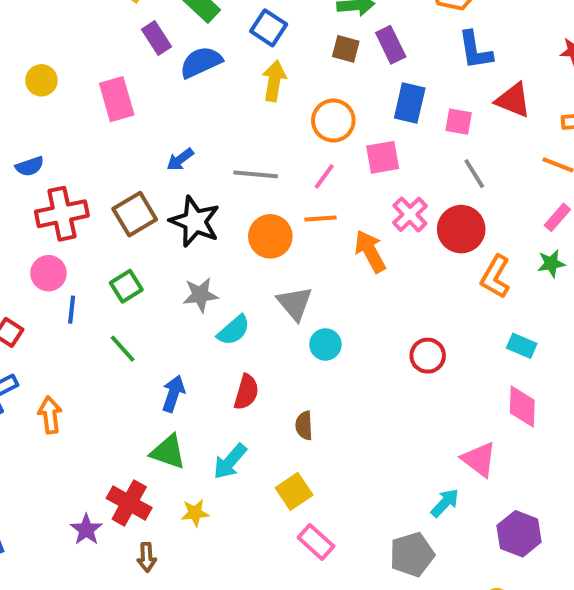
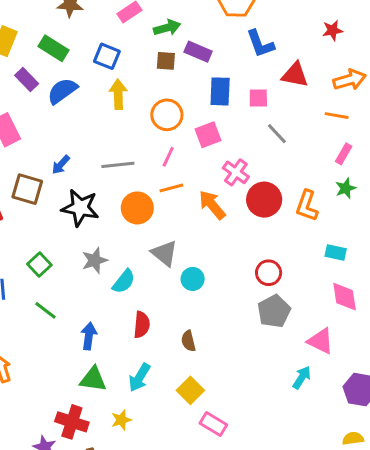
purple rectangle: (391, 45) -> (198, 52), turned -30
brown square: (135, 214) -> (27, 189), moved, turned -32
red circle: (461, 229) -> (264, 200), moved
gray pentagon: (412, 555) -> (274, 311), moved

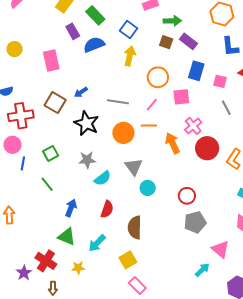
red circle: (269, 273) -> (187, 196), moved
brown semicircle: (188, 341) -> (135, 228), size x1.6

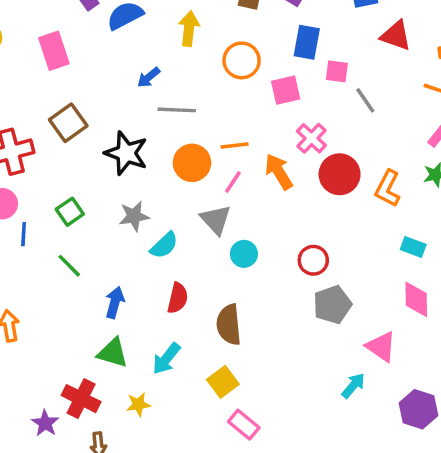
pink square: (220, 81) -> (337, 71), moved
blue arrow: (81, 92) -> (149, 77), moved
brown square: (55, 103) -> (68, 123), turned 30
pink line: (152, 105) -> (233, 182), moved

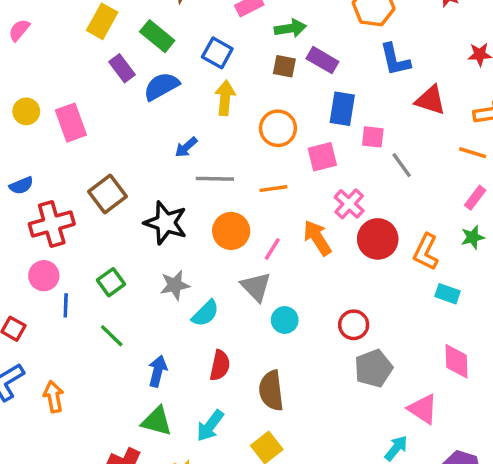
pink rectangle: (54, 51) -> (71, 123), moved
orange line: (235, 145) -> (273, 189), moved
cyan rectangle: (413, 247) -> (447, 294), moved

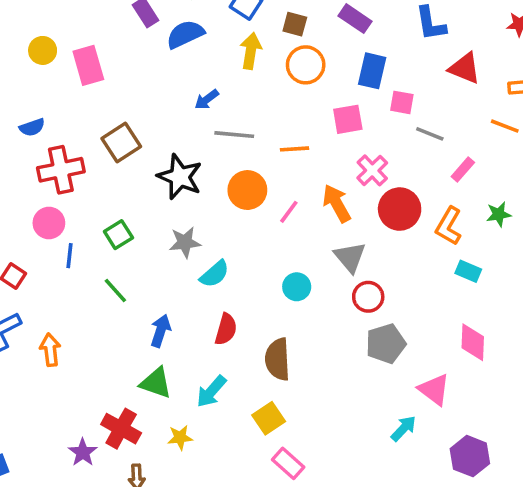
brown square: (284, 66) -> (295, 24), moved
orange circle: (278, 128) -> (306, 65), moved
gray line: (402, 165) -> (430, 134), turned -36
pink rectangle: (475, 198) -> (463, 169), moved
gray triangle: (256, 287) -> (350, 257), moved

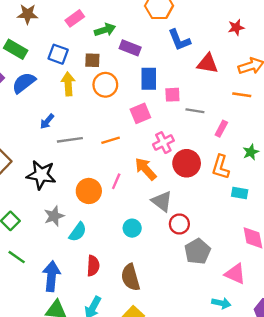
pink cross: (372, 170) -> (163, 143), turned 30
orange circle: (247, 190) -> (89, 191), moved
blue arrow: (161, 331) -> (51, 276), size x1.4
cyan arrow: (404, 428) -> (221, 303), turned 72

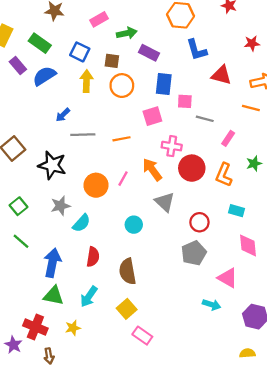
pink cross: (163, 143) -> (172, 146), turned 30
cyan rectangle: (240, 193) -> (236, 211), moved
red circle: (179, 224) -> (199, 222), moved

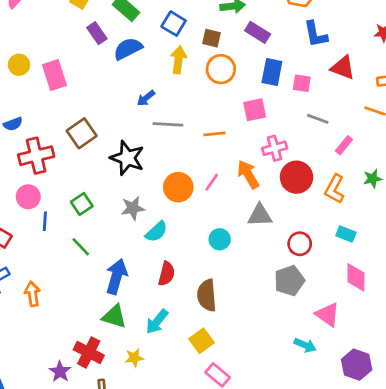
pink square: (185, 101) -> (302, 83), moved
pink cross: (172, 146) -> (275, 148), turned -30
gray triangle: (165, 202) -> (260, 215), turned -50

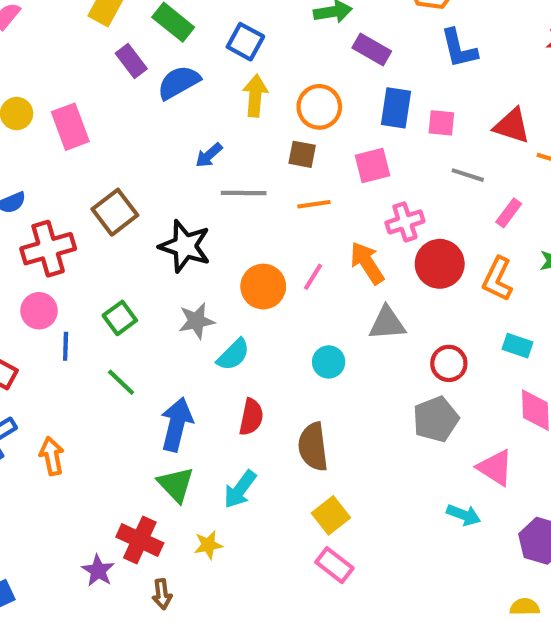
brown square: (212, 38) -> (302, 154), moved
red triangle: (343, 68) -> (512, 126), moved
green triangle: (114, 316) -> (176, 484), turned 32
yellow square: (202, 341) -> (331, 515), moved

